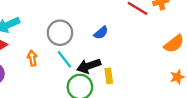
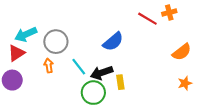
gray circle: (60, 33) -> (56, 42), moved
blue semicircle: (101, 33) -> (113, 42), size x1.5

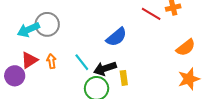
gray circle: (56, 42) -> (47, 24), moved
red triangle: (16, 53) -> (29, 60), moved
orange star: (185, 83) -> (189, 79), size x1.5

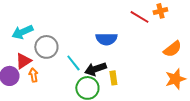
gray circle: (47, 24) -> (46, 47), moved
blue semicircle: (116, 37) -> (106, 39), turned 40
orange arrow: (51, 61) -> (33, 75), moved

